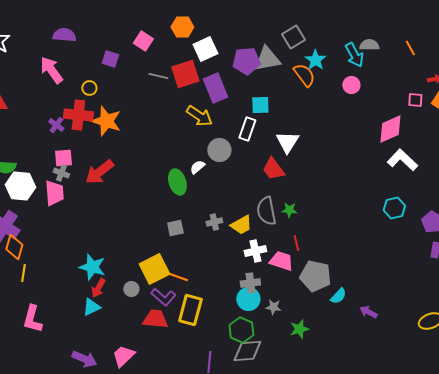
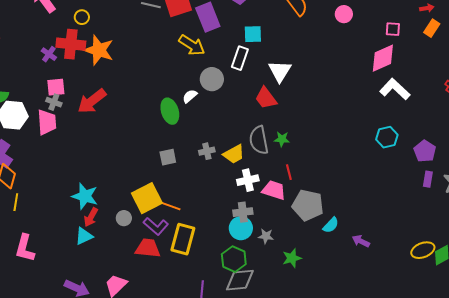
pink square: (415, 100) -> (393, 29), moved

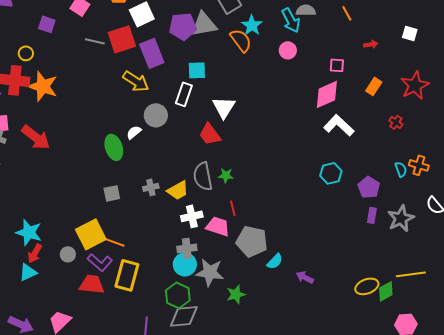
orange rectangle: (432, 28) -> (374, 86), moved
red arrow: (92, 101) -> (36, 137), turned -104
gray star: (266, 236) -> (210, 272), size x1.8

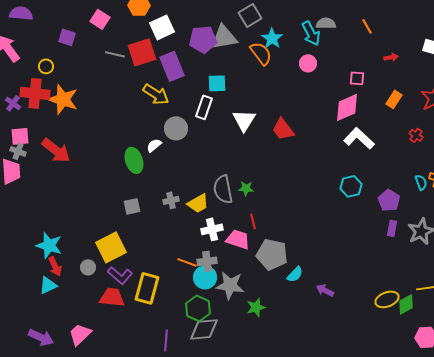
red trapezoid: (210, 134) -> (283, 129), moved
orange line: (115, 242) -> (187, 262), moved
red arrow: (35, 253) -> (55, 266), turned -54

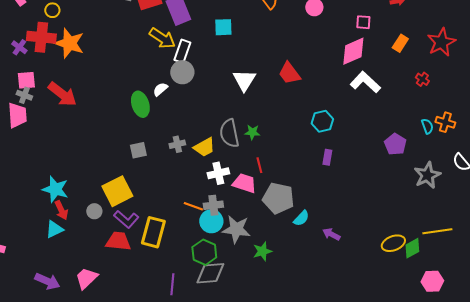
white rectangle: (204, 107) -> (182, 51), moved
white triangle: (244, 120) -> (244, 80), moved
cyan hexagon: (351, 186) -> (322, 121), moved
purple rectangle: (392, 228) -> (327, 157), moved

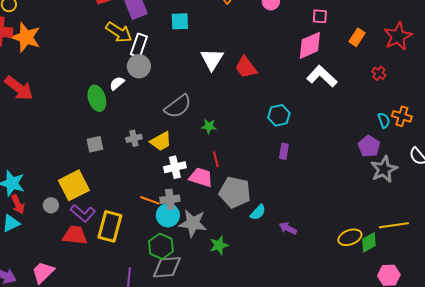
white triangle: (244, 80) -> (212, 59), moved
gray semicircle: (229, 133) -> (178, 106), moved, turned -116
purple pentagon: (395, 144) -> (369, 146), moved

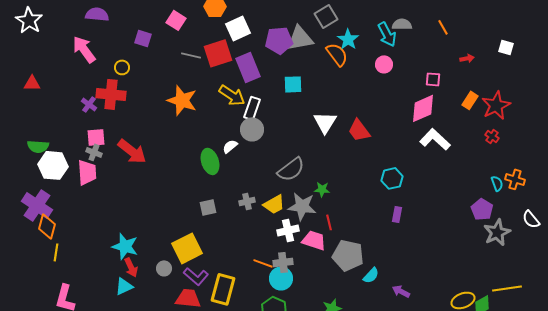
red star: (398, 36) -> (496, 105), moved
orange star: (26, 37) -> (182, 100), moved
gray star: (193, 223) -> (302, 206), moved

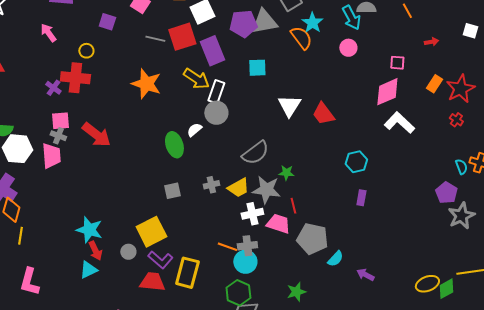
pink arrow: (84, 49) -> (48, 33), size x0.7

